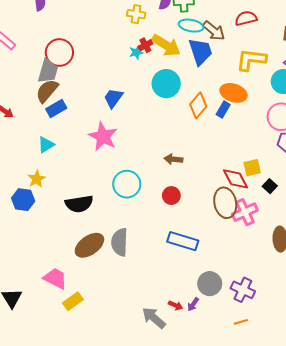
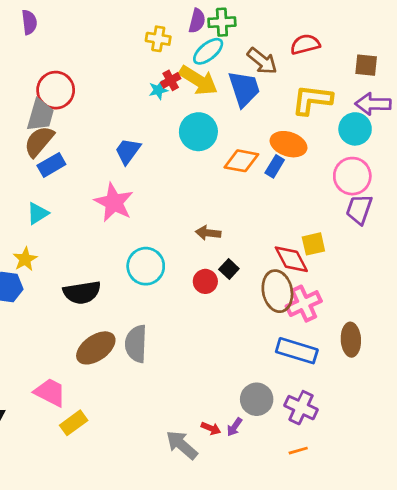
cyan ellipse: (191, 26) -> (208, 51), moved, turned -50
orange diamond: (198, 105) -> (241, 161), turned 60
black square: (270, 186) -> (229, 269), moved
blue rectangle: (183, 241) -> (297, 351), moved

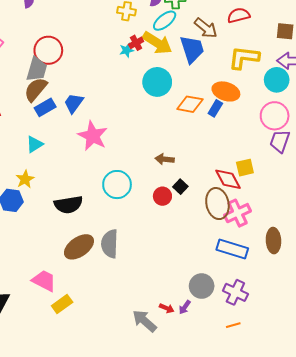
blue trapezoid: (128, 151) -> (74, 103), moved

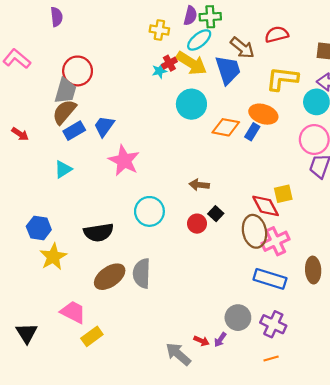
yellow star: (25, 179) -> (53, 257), moved, size x1.4

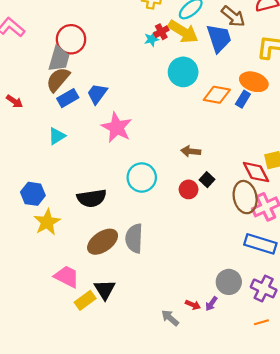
black triangle: (27, 333) -> (105, 290), moved
gray arrow: (178, 354) -> (170, 318), size x0.7

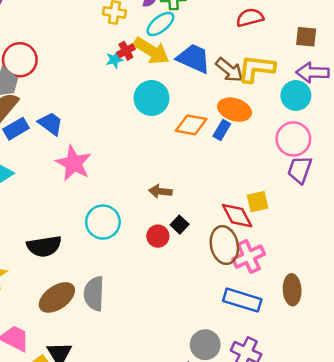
brown arrow: (233, 16) -> (229, 70), moved
blue trapezoid: (219, 38) -> (194, 58), turned -48
blue trapezoid: (97, 94) -> (51, 124), turned 90

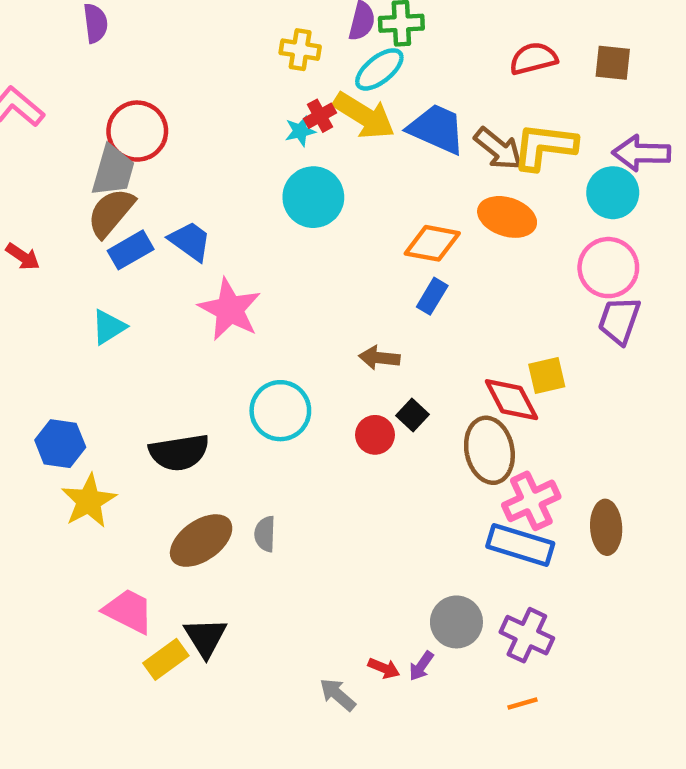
brown square: (306, 37) -> (613, 63), moved
cyan circle: (151, 98) -> (313, 197), moved
blue rectangle: (222, 130) -> (432, 296), moved
pink cross: (249, 257) -> (531, 501), moved
gray semicircle: (94, 294) -> (265, 534), size x0.6

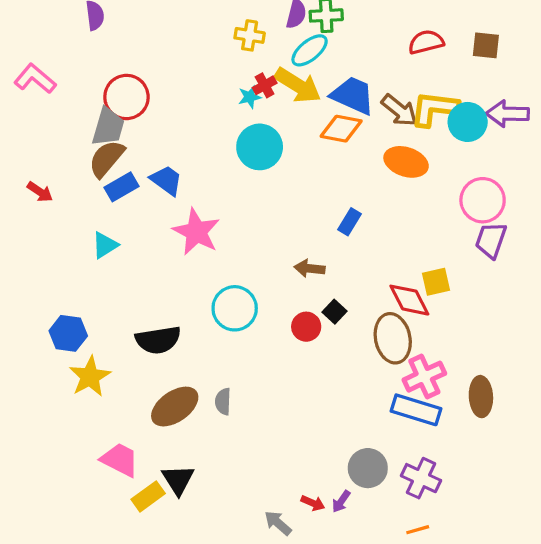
cyan circle: (613, 193) -> (468, 122), moved
orange diamond: (432, 243) -> (341, 129), moved

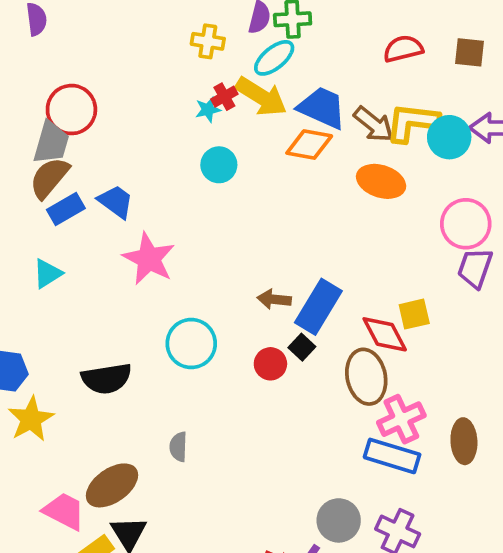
cyan circle: (260, 147) -> (219, 165), size x0.7
blue rectangle: (349, 222) -> (318, 307), moved, size x1.8
brown ellipse: (175, 407) -> (112, 485), moved

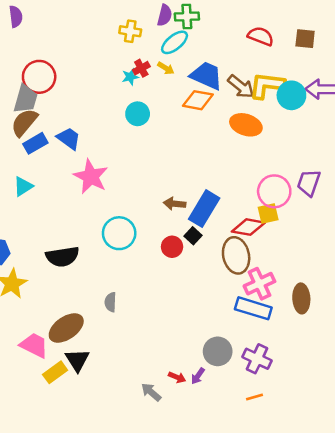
red semicircle: (403, 49) -> (261, 36), turned 35
yellow arrow: (261, 97) -> (166, 68), size x0.5
pink circle: (466, 224) -> (274, 191), moved
red diamond: (385, 334) -> (248, 227), turned -52

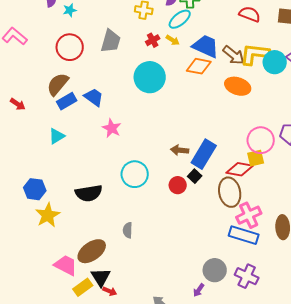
cyan star: (130, 77) -> (70, 10), moved
gray trapezoid: (26, 99) -> (111, 41), moved
cyan circle: (138, 114) -> (150, 77), size x1.6
pink star: (91, 177) -> (112, 128), size x0.7
red arrow: (177, 377) -> (110, 291), moved

